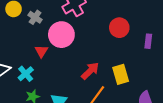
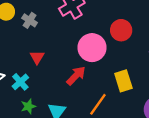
pink circle: (61, 35) -> (92, 48), moved
red arrow: (90, 71) -> (76, 76), moved

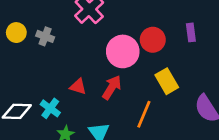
red circle: (121, 30) -> (153, 40), moved
red triangle: (37, 57) -> (78, 87), moved, turned -32

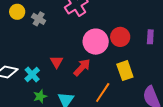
red triangle: (78, 87) -> (56, 62), turned 32

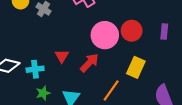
yellow rectangle: (125, 71) -> (136, 67), turned 42
cyan cross: (32, 75) -> (35, 69), turned 35

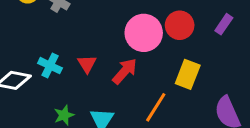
purple rectangle: (164, 31) -> (224, 24), turned 32
cyan cross: (35, 69) -> (50, 66), moved, turned 35

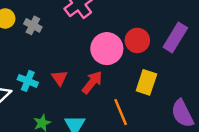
purple rectangle: (224, 24) -> (175, 38), size x1.6
orange line: (156, 107) -> (121, 112), turned -52

